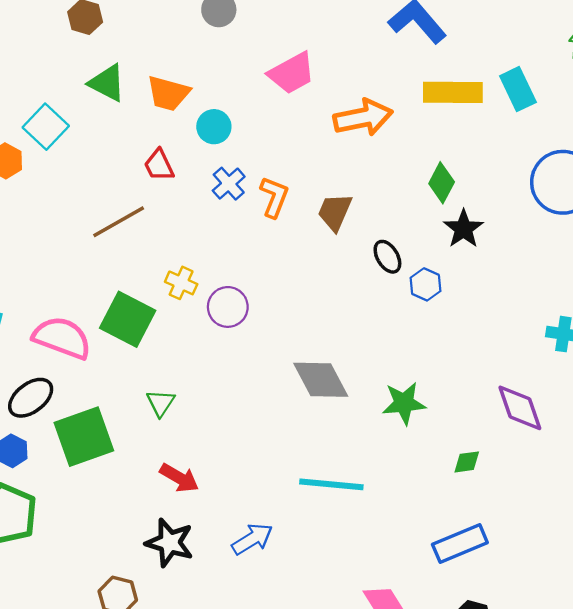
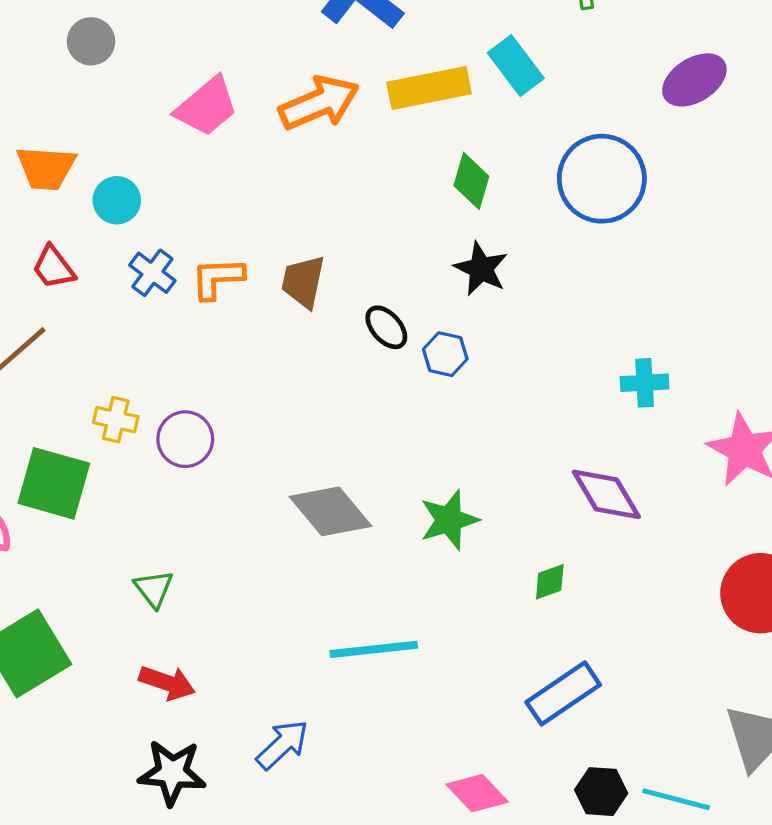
orange arrow: (363, 118) -> (319, 103), moved
green diamond: (442, 183) -> (471, 181), moved
orange L-shape: (274, 197) -> (217, 278), turned -102
green triangle: (161, 403) -> (154, 589), moved

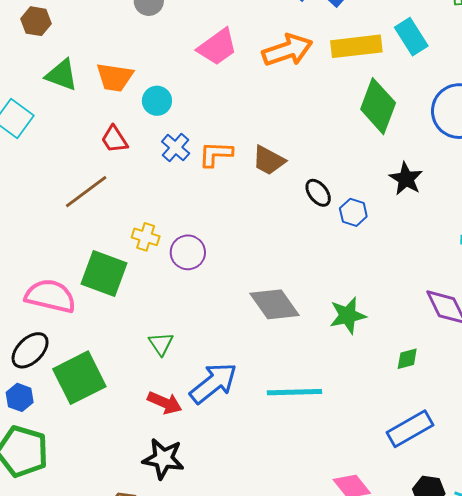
green diamond: (471, 181) -> (378, 106), size x1.6
black star: (481, 269) -> (406, 179), moved
brown trapezoid: (303, 282) -> (269, 160), turned -78
blue arrow: (282, 745) -> (213, 383), moved, size x1.4

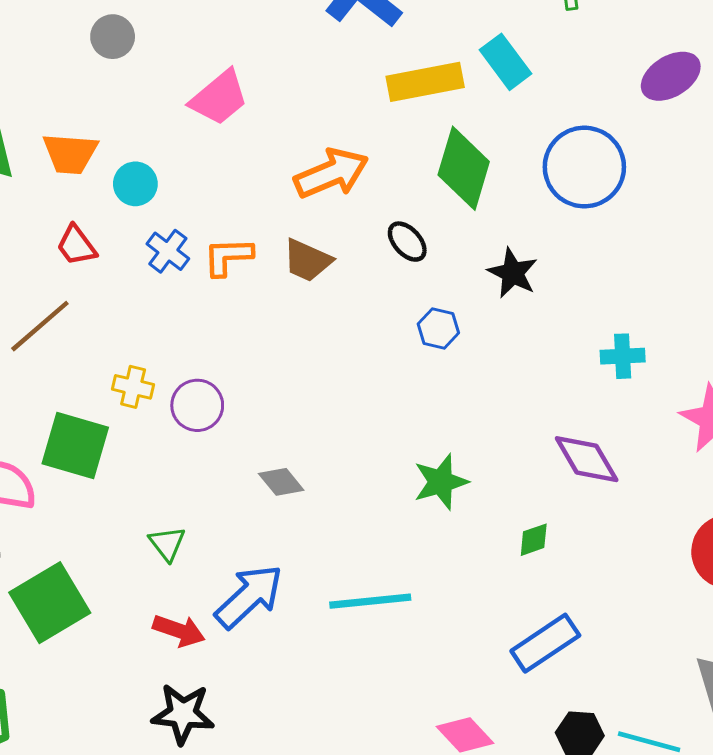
orange arrow: (287, 50) -> (331, 173), moved
black ellipse: (318, 193) -> (407, 242), moved
gray diamond: (274, 304) -> (281, 482), moved, size x0.6

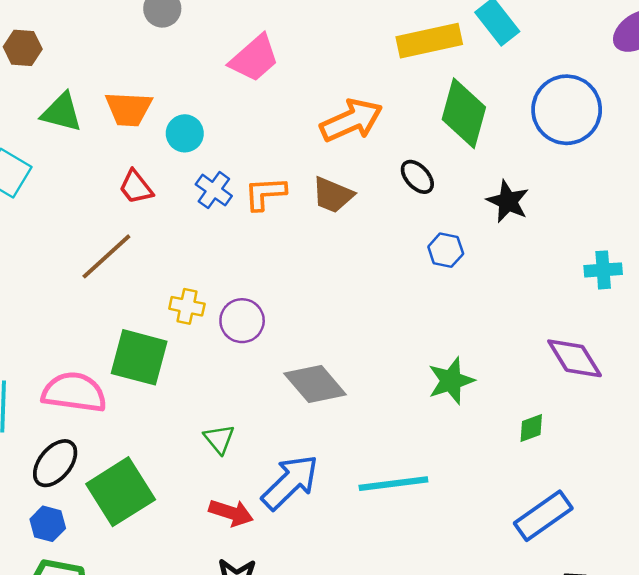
gray diamond: (281, 482) -> (315, 384), size x1.6

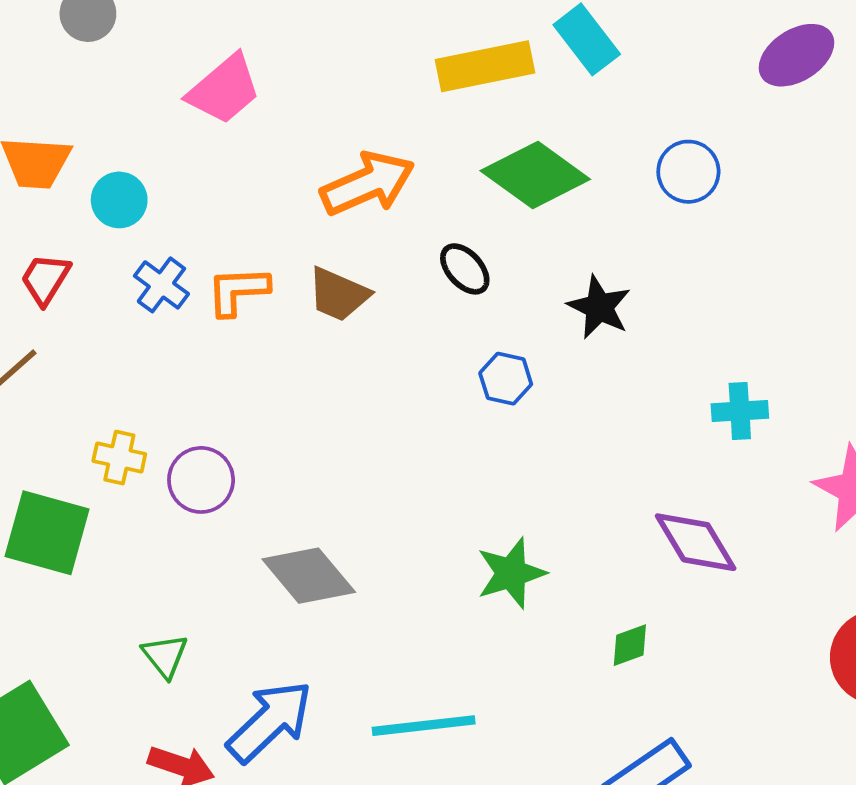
blue circle: (567, 110) -> (688, 172), size x0.6
green diamond: (464, 113) -> (535, 175), turned -70
red trapezoid: (136, 187) -> (45, 279), turned 69

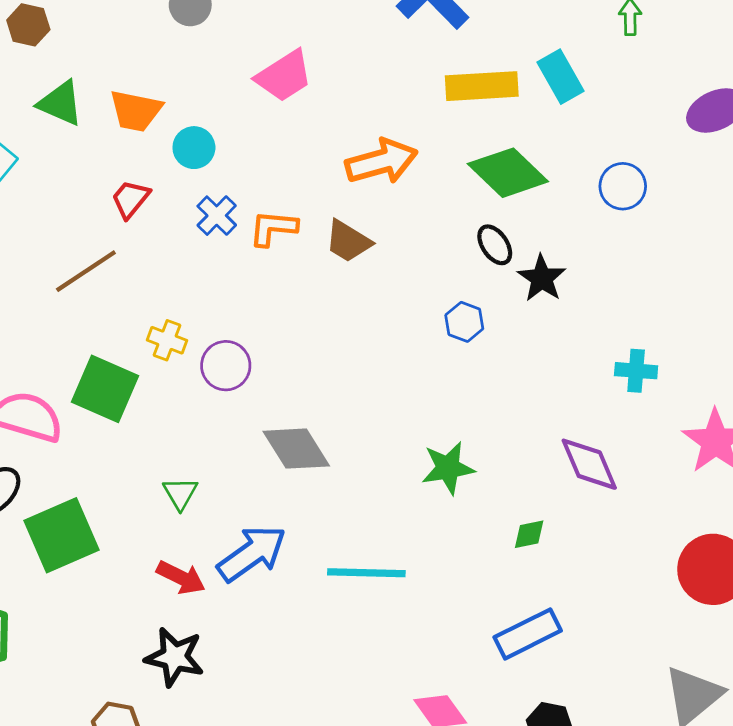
black ellipse: (465, 269) -> (495, 245), moved

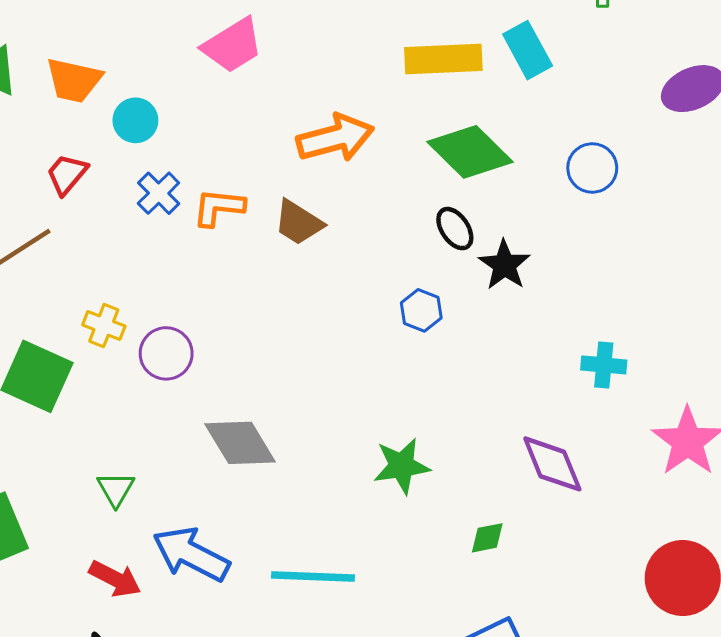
blue arrow: (252, 554) -> (191, 554), turned -118

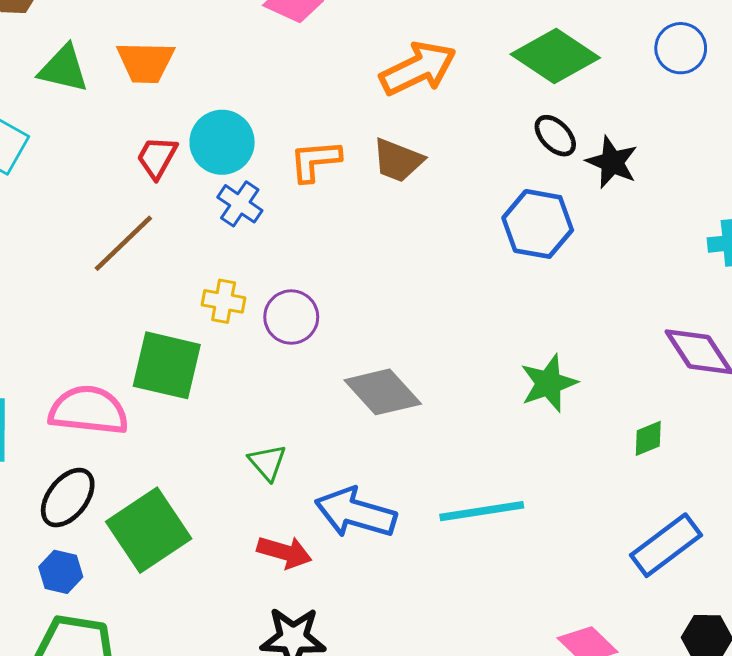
cyan circle: (135, 120) -> (222, 142), moved, size x1.4
blue cross: (159, 193) -> (240, 204), moved
blue hexagon: (421, 310) -> (538, 224), size x1.6

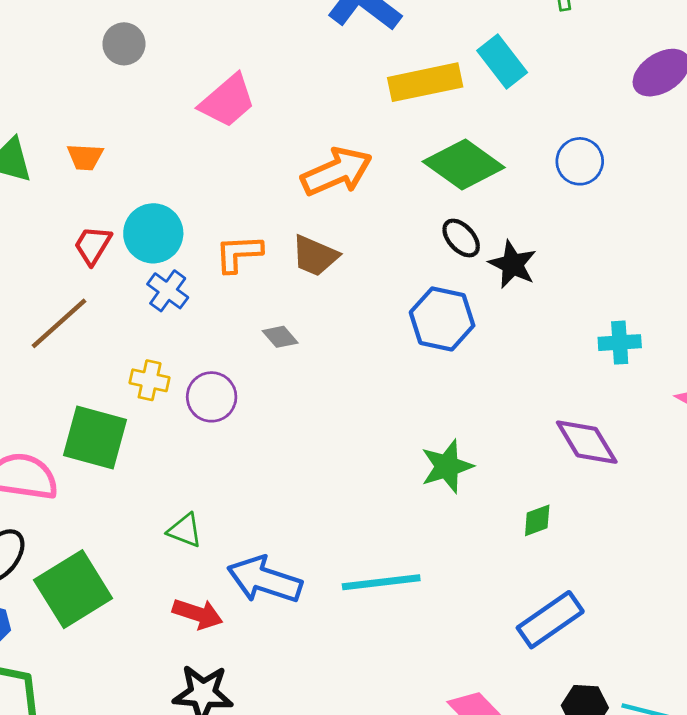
orange trapezoid: (145, 62) -> (85, 157), size x0.7
gray diamond: (383, 392) -> (280, 337), moved, size x0.5
green triangle: (267, 462) -> (185, 530), turned -30

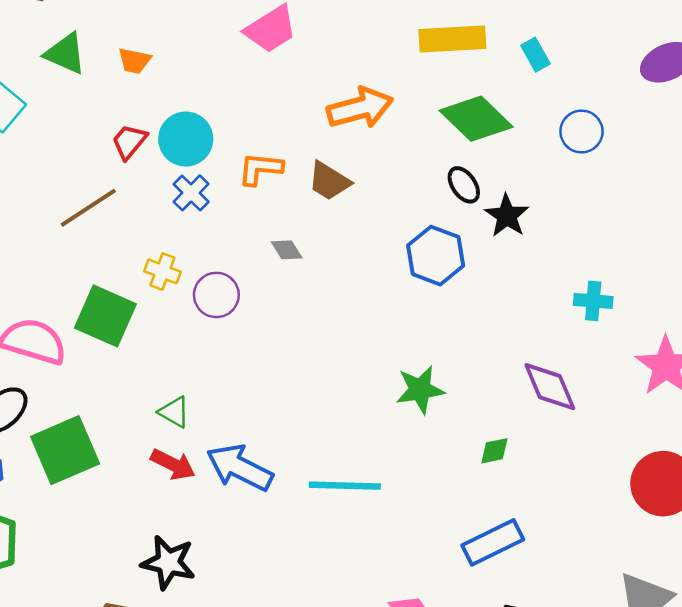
cyan rectangle: (502, 61) -> (535, 55), moved, size x0.7
red arrow: (198, 614) -> (173, 464), moved

